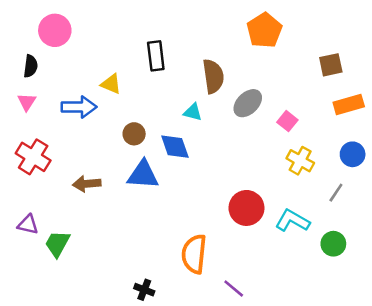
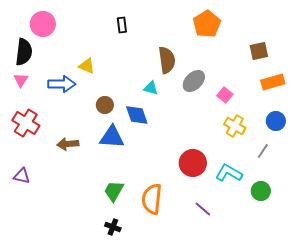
black rectangle: (156, 56) -> (122, 25), moved, size x0.7
black semicircle: (31, 66) -> (24, 52), size x1.5
green trapezoid: (57, 244) -> (114, 191), moved
purple line: (234, 288) -> (203, 209), moved

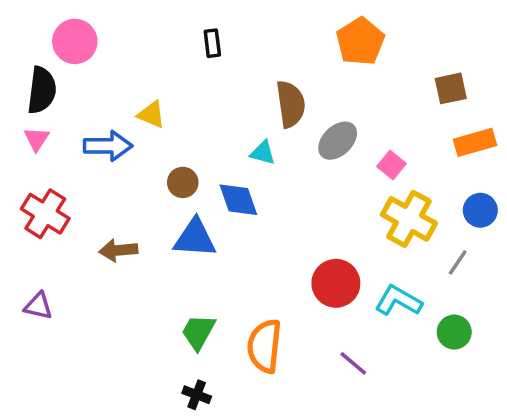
yellow cross: (235, 126) -> (409, 219), size x1.4

